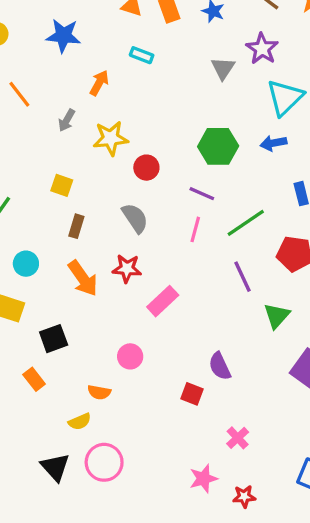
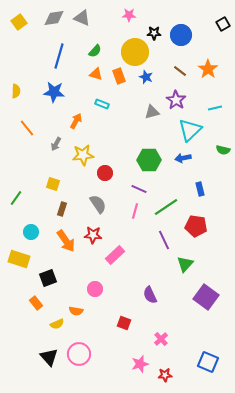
gray triangle: (223, 68) -> (152, 112), turned 42
red square: (192, 394) -> (124, 323), moved
yellow semicircle: (80, 422) -> (57, 324), moved

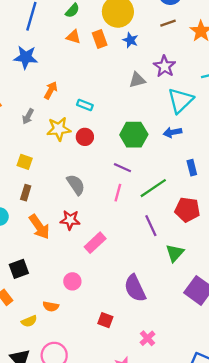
brown line: (180, 71) -> (168, 23), moved, turned -56
cyan rectangle: (102, 104) -> (85, 105), moved
red circle: (105, 173) -> (85, 137), moved
brown rectangle: (62, 209) -> (26, 193), moved
purple semicircle: (150, 295) -> (135, 288), size x1.4

